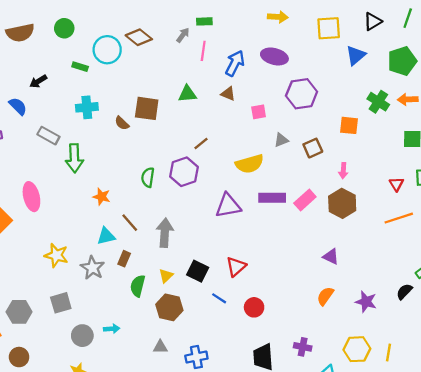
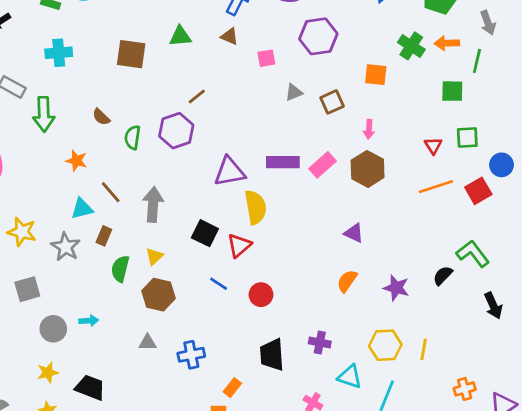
brown semicircle: (122, 123) -> (101, 117), moved
yellow semicircle: (250, 164) -> (256, 207), moved, turned -84
black square: (198, 271) -> (205, 233), moved

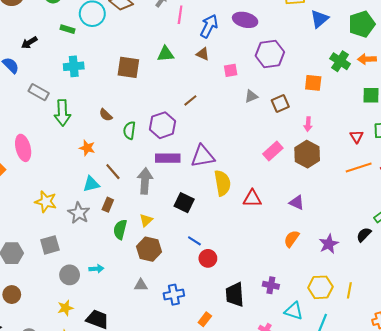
brown line: (197, 96) -> (190, 100), moved
purple rectangle: (283, 162) -> (168, 158), moved
red triangle: (239, 245) -> (252, 198), moved, turned 42
purple star: (396, 288) -> (329, 244), turned 30
red circle: (261, 295) -> (208, 258), moved

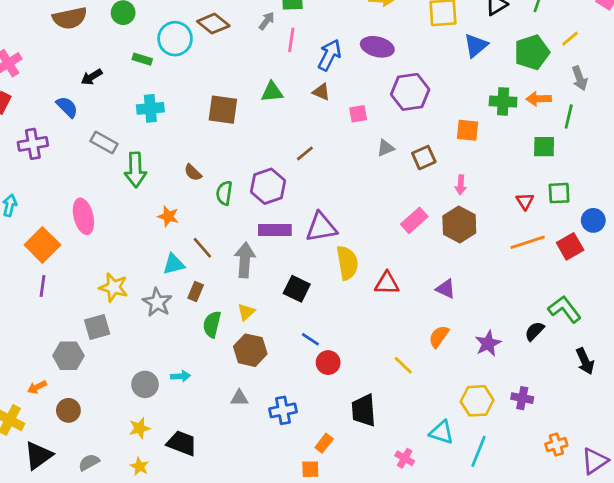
green cross: (340, 61) -> (503, 101), turned -30
gray square: (50, 245) -> (97, 327), moved
purple cross: (271, 285) -> (522, 398), moved
yellow line: (349, 290) -> (403, 365), moved, turned -56

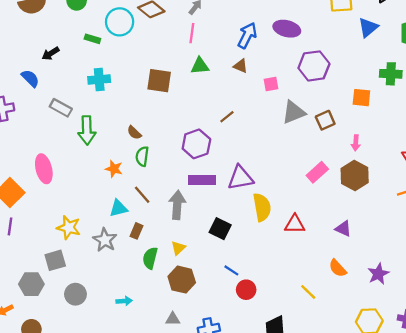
pink line: (291, 40) -> (192, 33), moved
gray triangle: (386, 148) -> (294, 112), size x1.6
green semicircle: (224, 193) -> (142, 156), moved
orange semicircle: (439, 337) -> (338, 268), turned -78
gray circle: (145, 384) -> (75, 294), moved

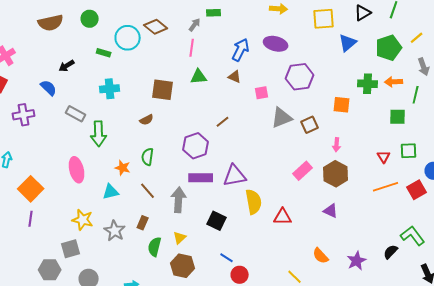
brown semicircle: (134, 133) -> (147, 120), moved, turned -72
pink ellipse: (44, 169) -> (77, 170), moved
cyan triangle: (118, 208) -> (111, 192), moved
purple triangle: (343, 229) -> (331, 211), moved

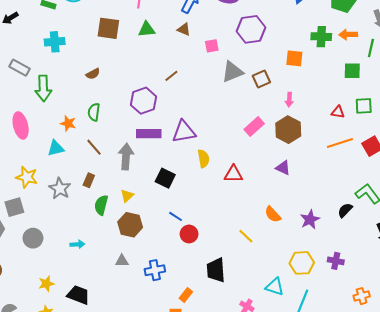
brown square: (163, 90) -> (108, 28), moved
red triangle: (384, 157) -> (338, 112), turned -48
yellow semicircle: (254, 202) -> (203, 159), size x0.7

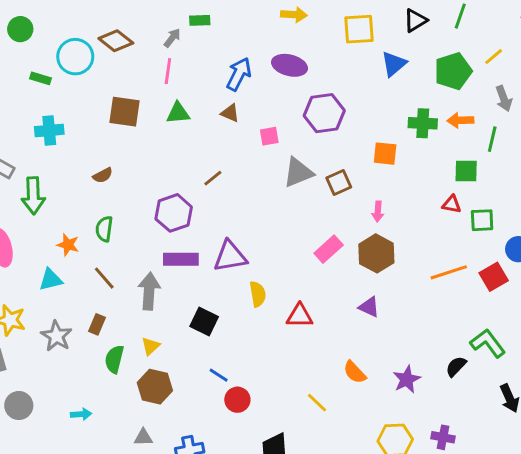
red triangle: (338, 112) -> (452, 204), moved

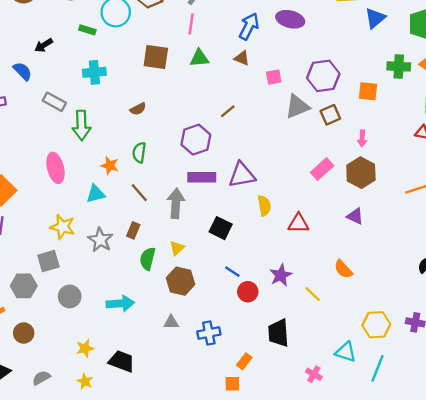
purple hexagon: (324, 113) -> (323, 76), moved
purple star: (407, 379) -> (281, 275), moved
cyan arrow: (81, 414) -> (120, 304), size x1.6

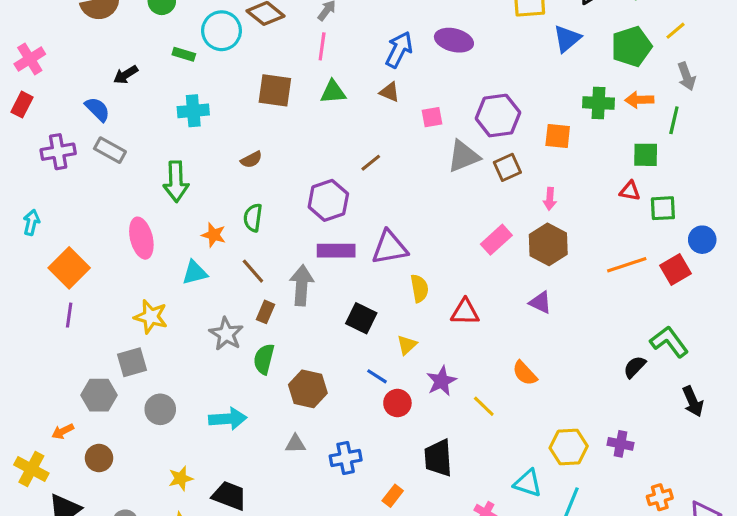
gray rectangle: (54, 102) -> (110, 150), moved
brown rectangle: (133, 230) -> (265, 312), moved
gray star: (100, 240) -> (226, 334), moved
yellow triangle: (177, 248) -> (407, 345), moved

